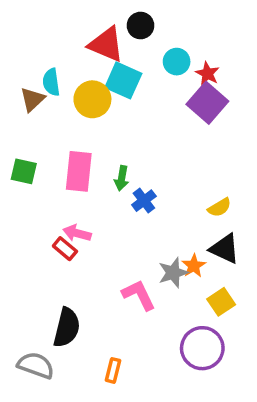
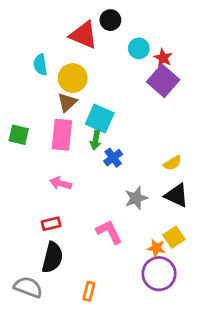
cyan square: (123, 80) -> (100, 119), moved
brown triangle: (32, 99) -> (67, 102), moved
red rectangle: (65, 249) -> (51, 224), moved, turned -54
orange star: (194, 266) -> (156, 248), moved, turned -30
gray star: (173, 273) -> (136, 198), moved

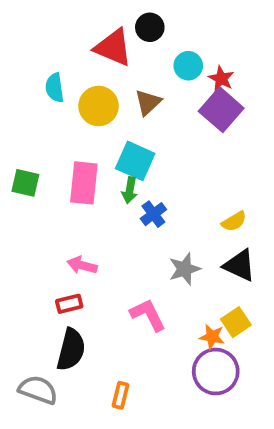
brown triangle: (67, 102) -> (148, 102), moved
pink arrow: (61, 183) -> (82, 265), moved

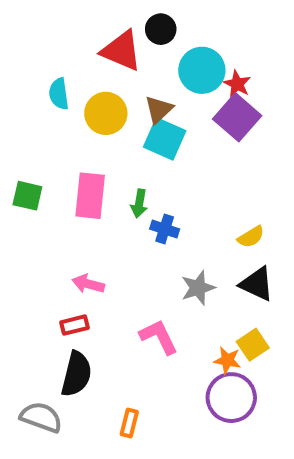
cyan circle: (188, 66) -> (202, 70), size x1.5
cyan square: (135, 161) -> (165, 139), moved
blue cross: (153, 214) -> (165, 229), turned -35

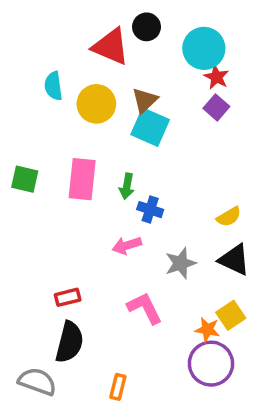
cyan circle: (202, 70) -> (204, 48), moved
purple square: (237, 117) -> (216, 107), size x0.6
pink arrow: (88, 284) -> (127, 245), moved, turned -32

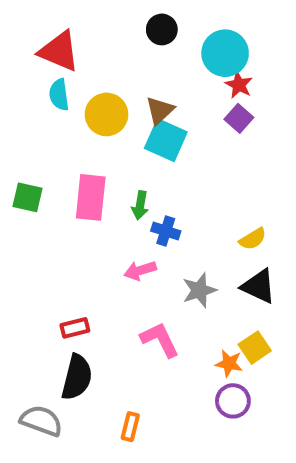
red triangle: (111, 47) -> (59, 51), moved
purple circle: (211, 364) -> (233, 401), size x0.7

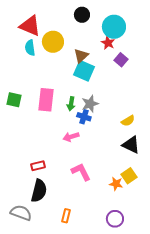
red star: (239, 85) -> (108, 43), moved
yellow circle: (106, 114) -> (53, 42), moved
gray star: (199, 290) -> (90, 104), moved
purple circle: (233, 401) -> (115, 219), moved

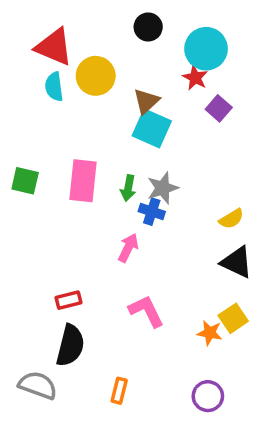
pink arrow: (71, 137) -> (128, 248), turned 133

